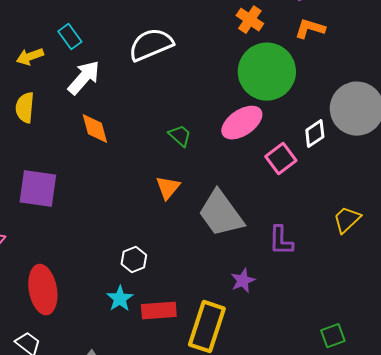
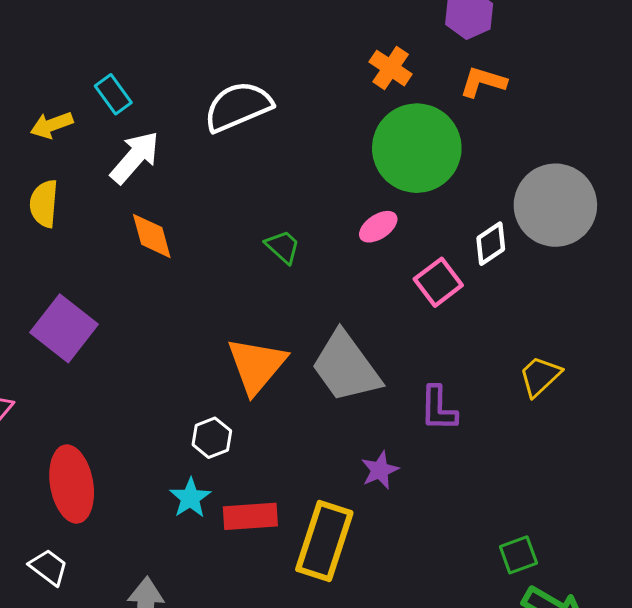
pink ellipse: (242, 123) -> (378, 227), size x0.6
orange triangle: (168, 188) -> (257, 365), moved, size x1.6
purple square: (38, 189) -> (64, 328), turned 30

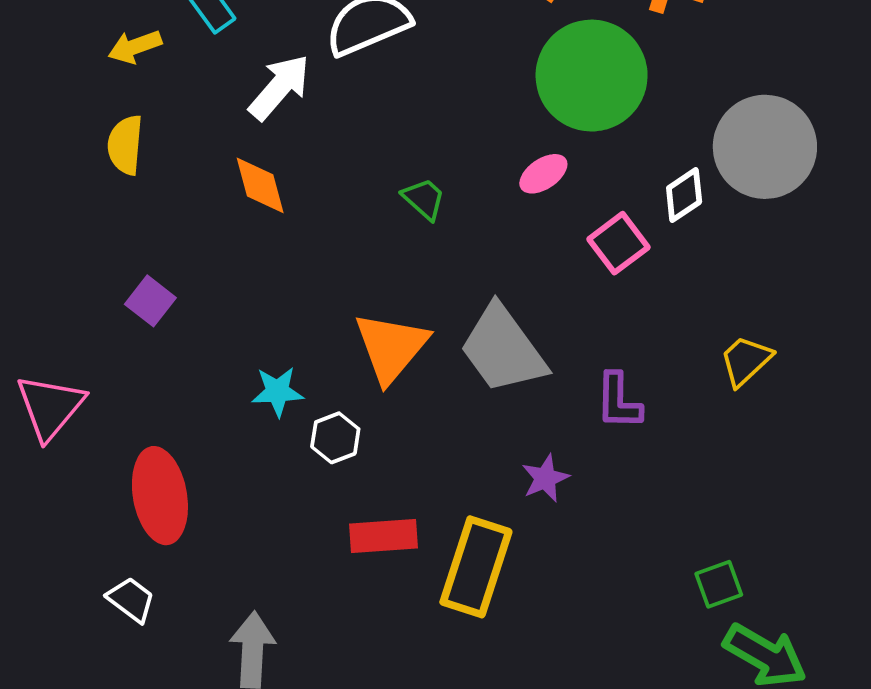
white arrow: (135, 157) -> (279, 87), moved
purple square: (64, 328) -> (150, 301), size x0.6
cyan star: (190, 498) -> (277, 392), moved, turned 30

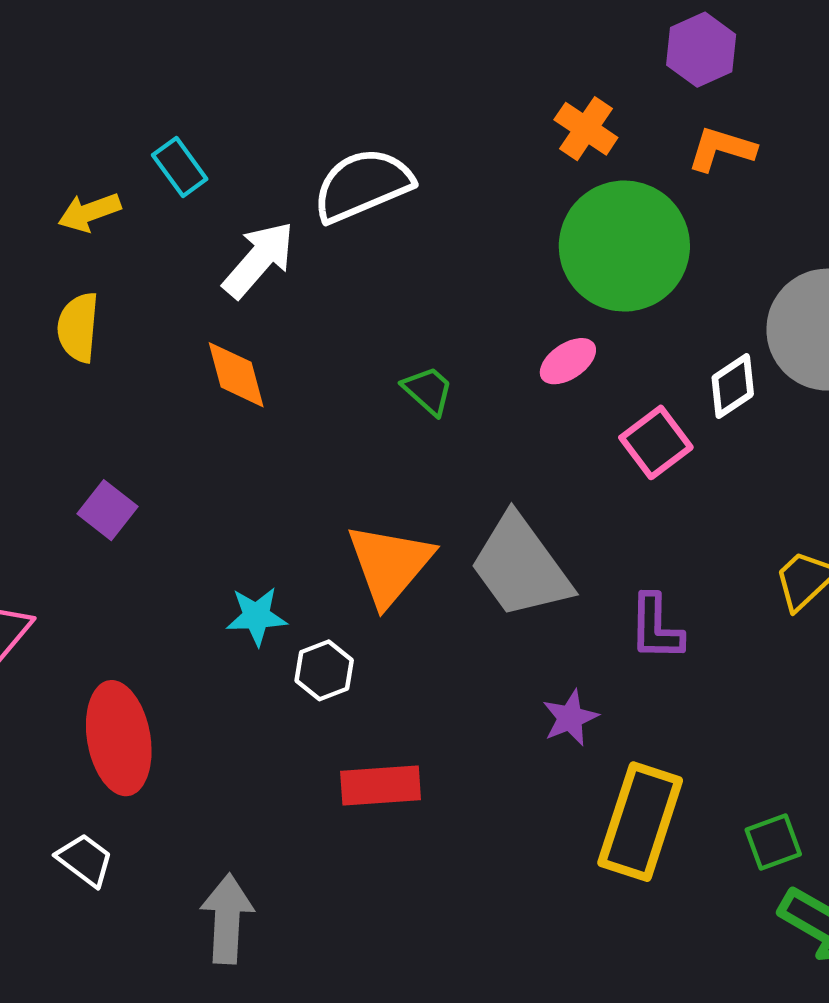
yellow rectangle: (476, 567) -> (640, 822), moved

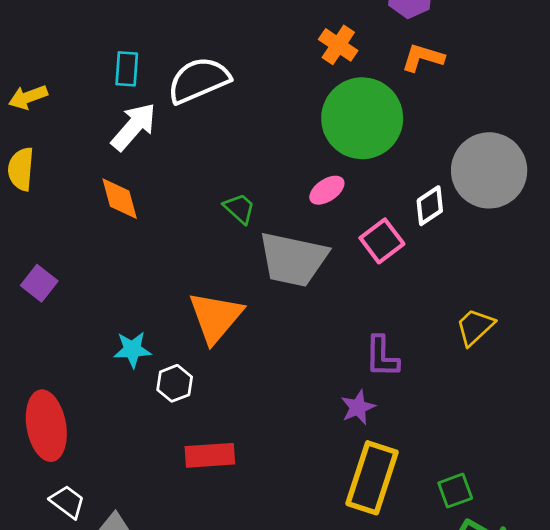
cyan rectangle: (180, 167) -> (127, 69), moved, turned 40
gray trapezoid: (521, 567) -> (293, 259), moved, turned -42
purple star: (570, 718) -> (358, 407), moved
white trapezoid: (85, 860) -> (67, 502), moved

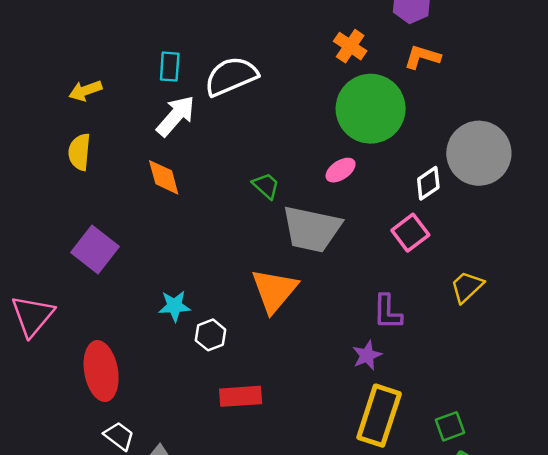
pink square: (382, 241) -> (410, 233), moved
purple square: (39, 283) -> (95, 249), size x1.5
orange triangle: (216, 317) -> (274, 290), moved

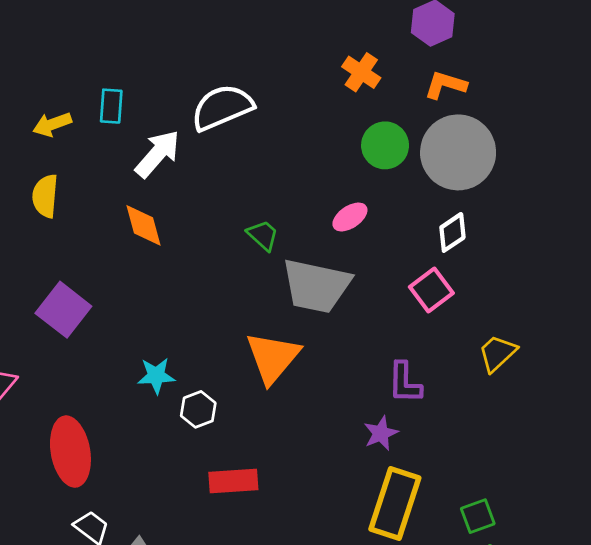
cyan rectangle: (170, 67) -> (111, 106), moved
green circle: (371, 109) -> (385, 145), size x0.6
gray circle: (479, 153) -> (458, 152), moved

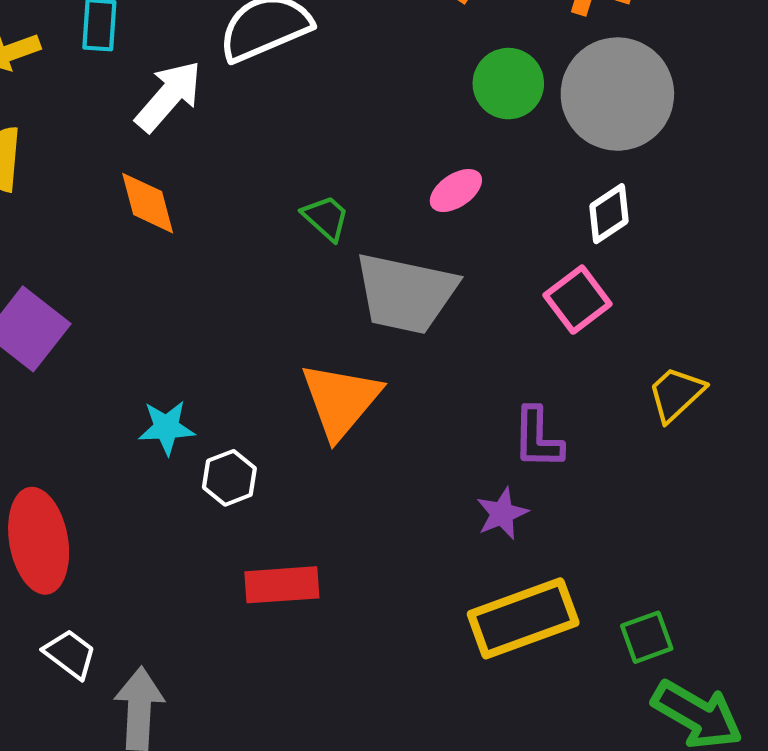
yellow rectangle: (395, 503) -> (523, 618), turned 52

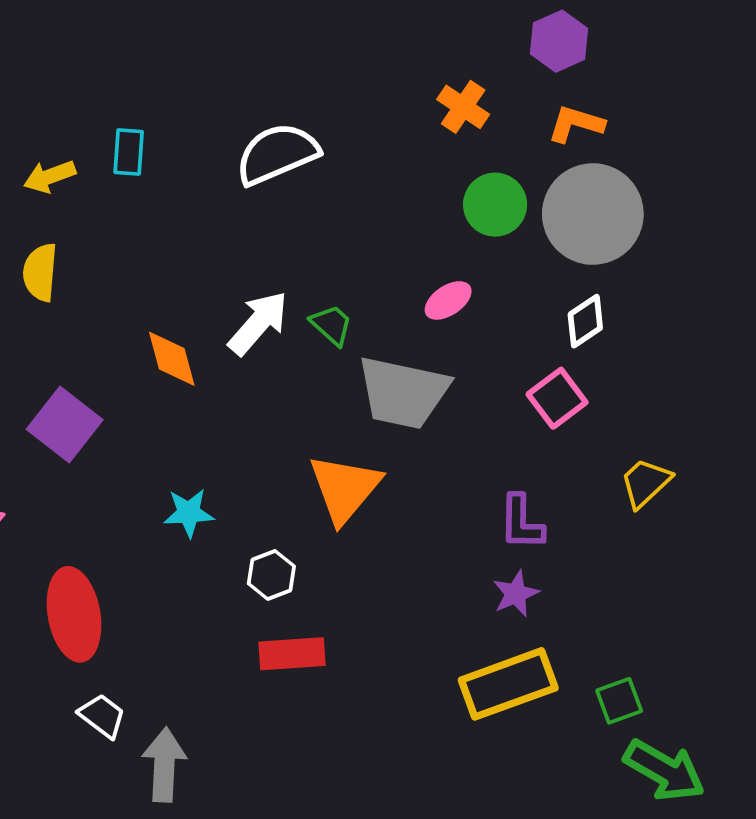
white arrow: (169, 96) -> (258, 323), moved
orange diamond: (148, 203) -> (172, 359), moved
white hexagon: (229, 478) -> (271, 575), moved
purple star: (502, 513) -> (516, 594), moved

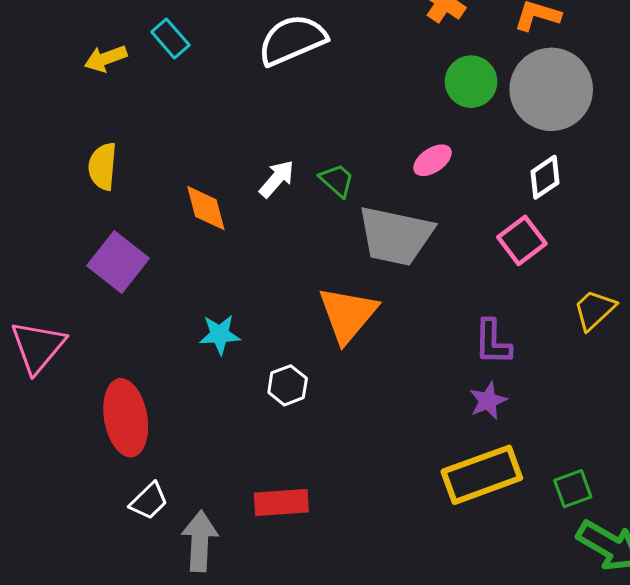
cyan rectangle: (129, 152) -> (170, 38), turned -45
yellow semicircle: (40, 272) -> (103, 166), moved
white arrow: (258, 323) -> (277, 179), size x0.7
red rectangle: (292, 654) -> (281, 503), moved
white trapezoid: (102, 716) -> (149, 501), turned 99

